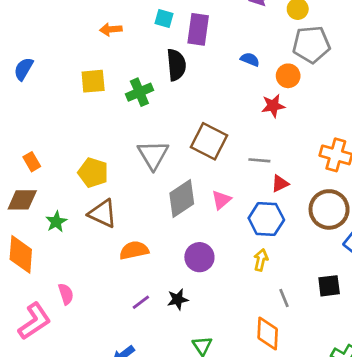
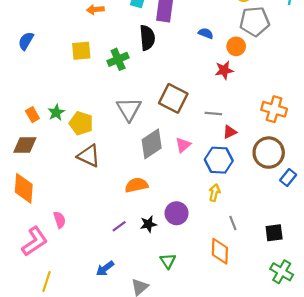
green star: (56, 222) -> (56, 112), moved
orange semicircle: (134, 250) -> (136, 185), moved
purple circle: (199, 257) -> (177, 213), moved
black square: (329, 286) -> (274, 233), moved

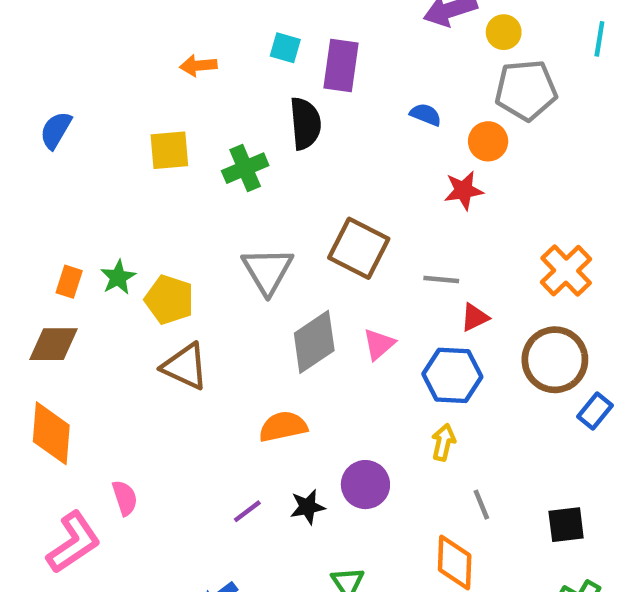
orange cross: (274, 109) -> (566, 271), turned 30
orange rectangle: (32, 115) -> (69, 282), turned 48

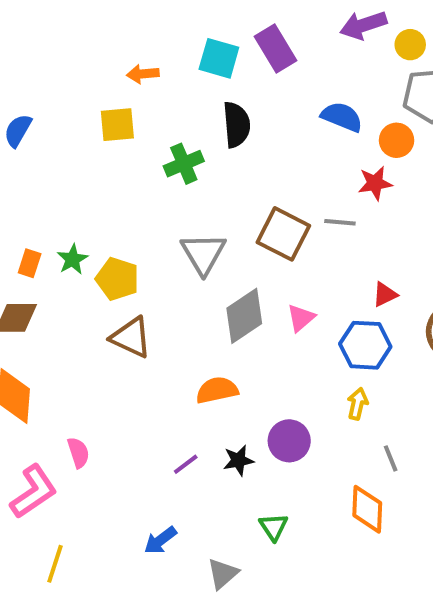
cyan square: (285, 48) -> (219, 58), size x1.5
purple rectangle: (341, 66) -> (276, 49), moved, turned -39
blue semicircle: (426, 115) -> (342, 117), size x1.5
yellow square: (169, 150) -> (117, 125), moved
gray line: (441, 280) -> (340, 222), moved

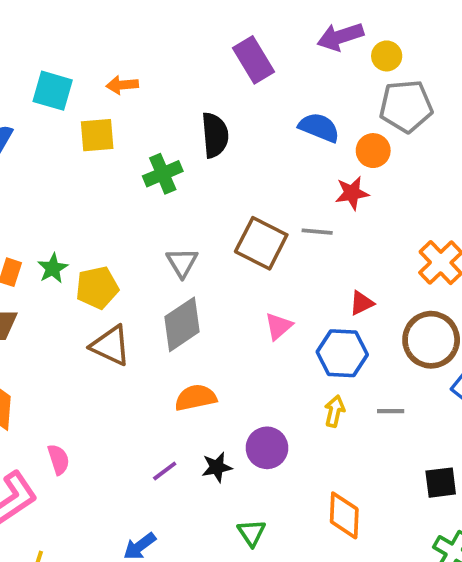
cyan square: (219, 58) -> (53, 91), moved
gray triangle: (203, 253) -> (182, 263), size x0.7
yellow pentagon: (117, 279) -> (97, 288), turned -30
gray diamond: (244, 316) -> (182, 324), moved
gray line: (391, 458) -> (391, 411), moved, turned -68

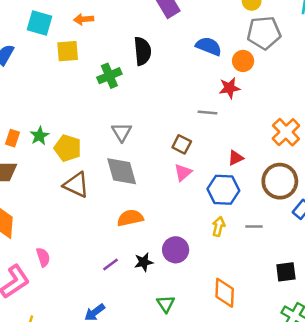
brown square: (261, 243) -> (182, 144), moved, size x0.6
yellow pentagon: (97, 288) -> (68, 148), turned 30
gray diamond: (182, 324) -> (122, 171), turned -72

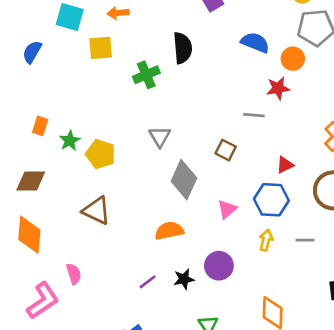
orange rectangle: (12, 138) -> (40, 126), moved
gray diamond: (122, 171) -> (184, 180), moved, turned 40
pink triangle: (183, 173) -> (227, 209), moved
brown triangle: (76, 185) -> (97, 211), moved

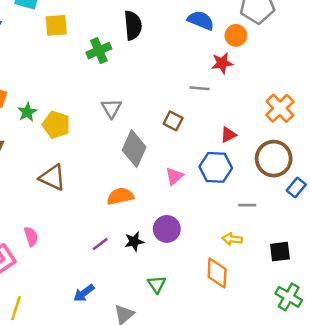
yellow arrow: (266, 240) -> (232, 239), moved, turned -96

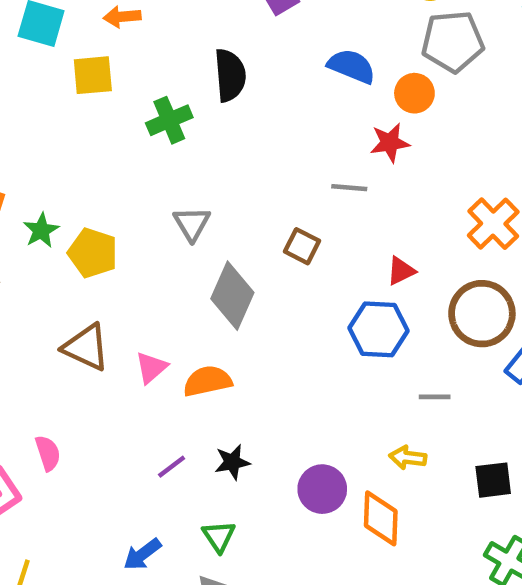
pink triangle: (174, 176) -> (151, 368), moved
purple circle: (167, 229) -> (322, 489), moved
green triangle: (157, 284) -> (219, 536), moved

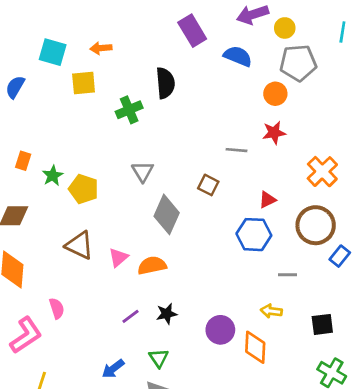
blue semicircle: (351, 66) -> (238, 56), moved
red star: (390, 143) -> (274, 133), moved

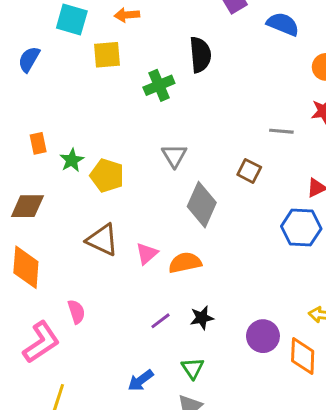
orange rectangle: (23, 161) -> (38, 143), turned -30

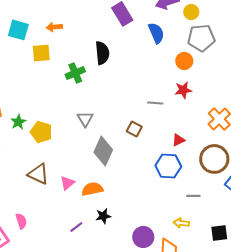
blue semicircle: (283, 24) -> (156, 33), turned 45
black star: (202, 318) -> (103, 216), moved

